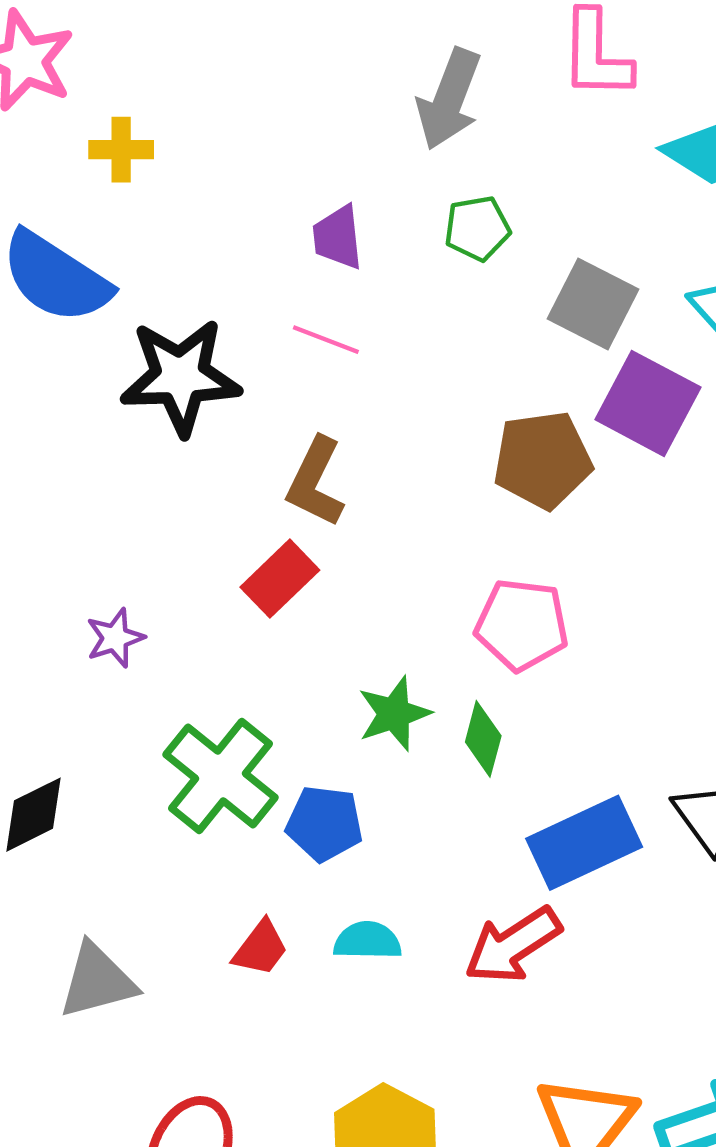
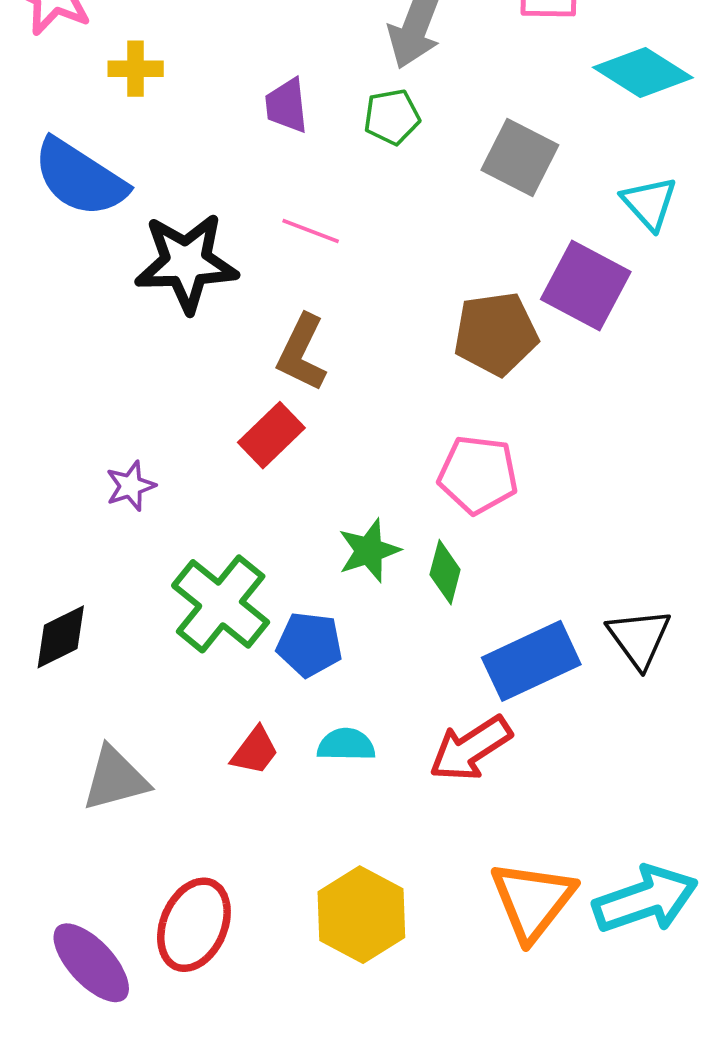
green pentagon: (477, 228) -> (392, 117), moved
purple trapezoid: (338, 237) -> (287, 105), moved
gray square: (593, 304) -> (520, 157), moved

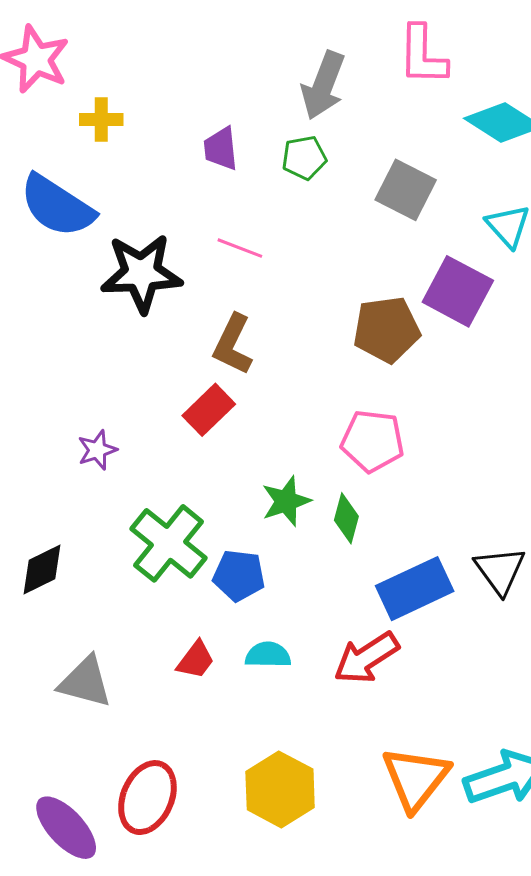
gray triangle: (115, 779) -> (85, 682), turned 30

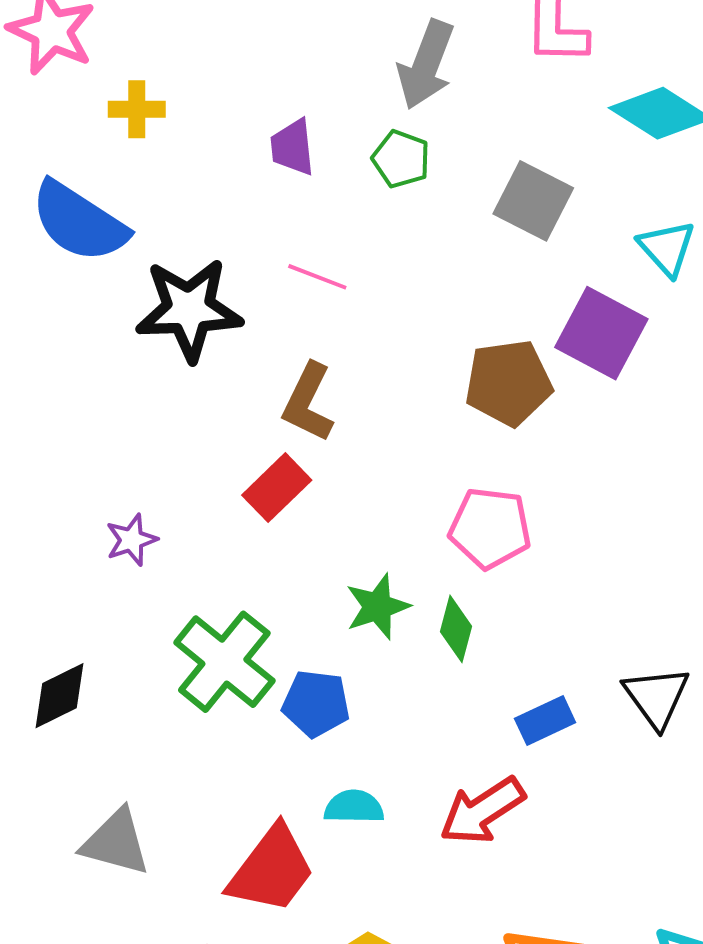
green pentagon: (304, 158) -> (401, 159), turned 30
blue rectangle: (415, 589) -> (545, 721), size x0.6
red trapezoid: (196, 660) -> (272, 870), moved, size x1.8

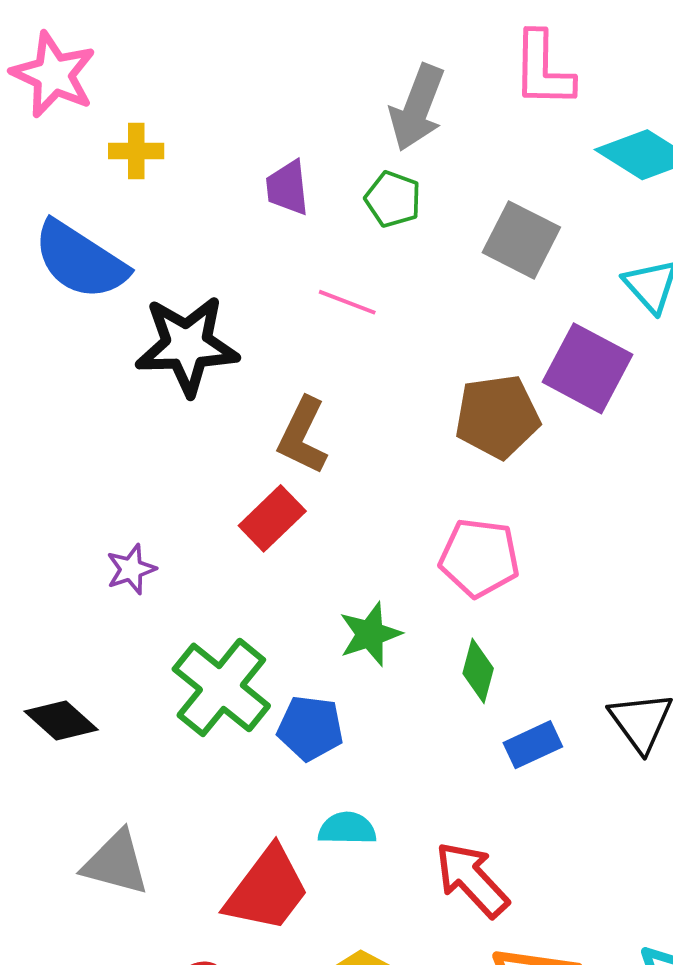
pink line: (317, 277) -> (347, 302), moved
green diamond: (456, 629) -> (478, 671), moved
black diamond: (59, 696) -> (61, 721), turned 68
red arrow: (482, 811) -> (472, 879), moved, turned 80

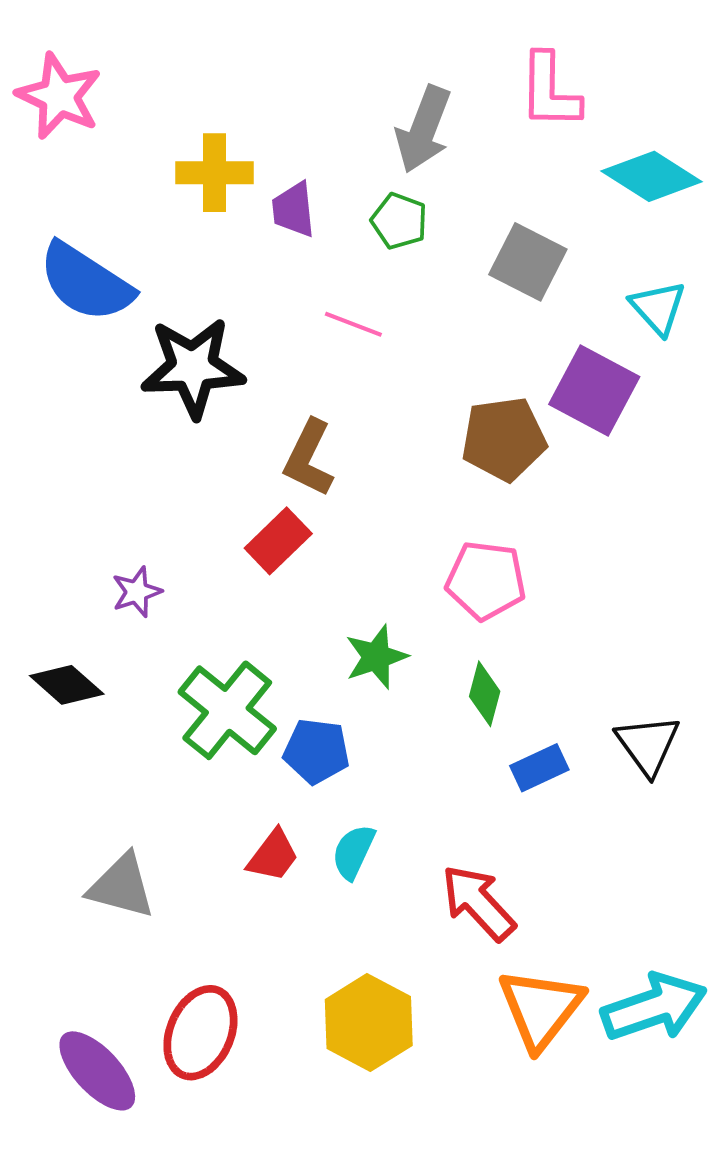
yellow cross: (136, 151) -> (214, 173), moved, size x1.4
black diamond: (61, 721) -> (67, 685), moved
cyan semicircle: (347, 829) -> (353, 852), turned -66
red trapezoid: (267, 890) -> (273, 856), moved, size x0.6

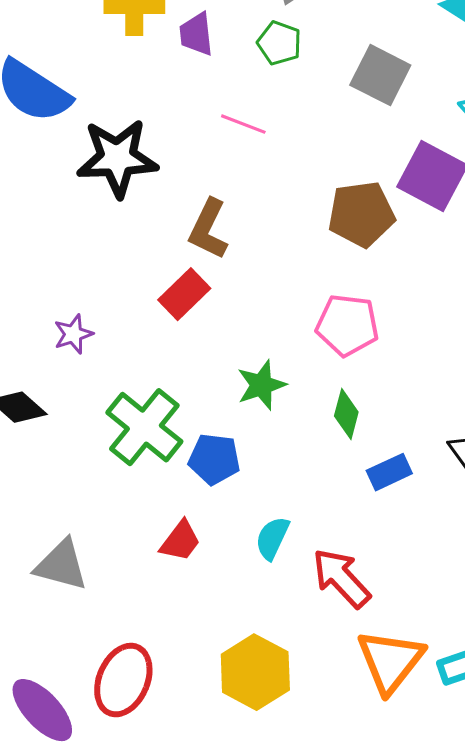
cyan semicircle: (353, 852) -> (272, 538), moved

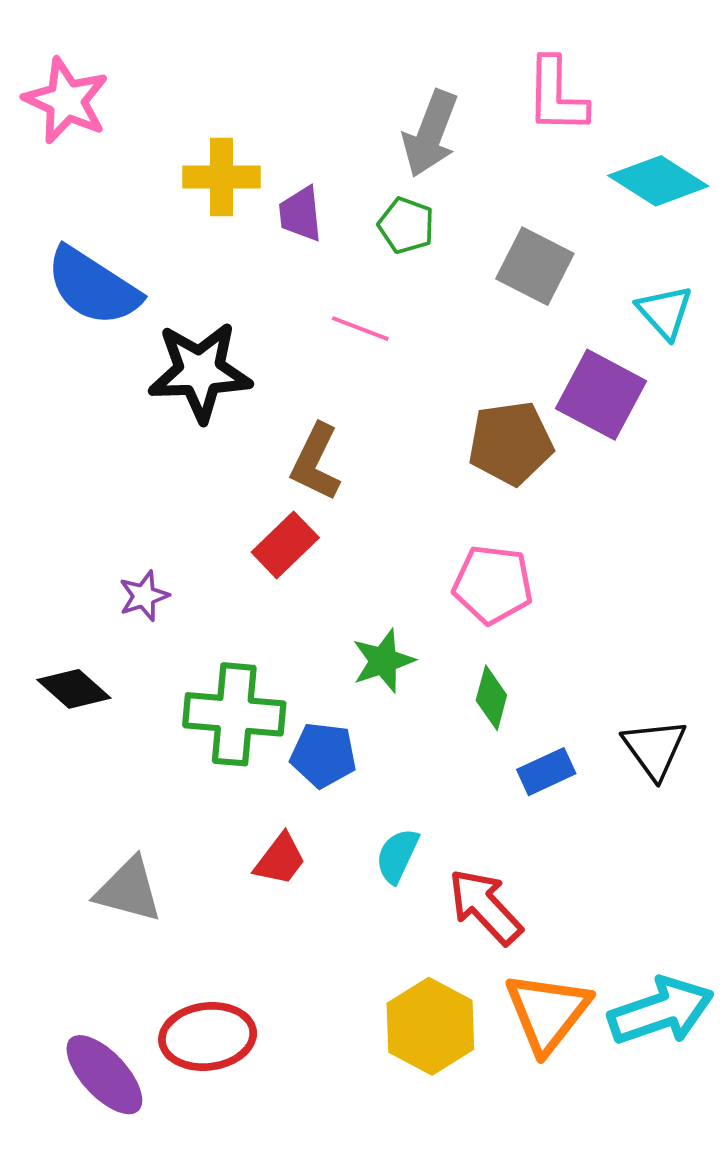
green cross: (144, 427) -> (234, 714), turned -34
yellow hexagon: (255, 672) -> (430, 1026), moved
red ellipse: (123, 680) -> (208, 1036), turned 60

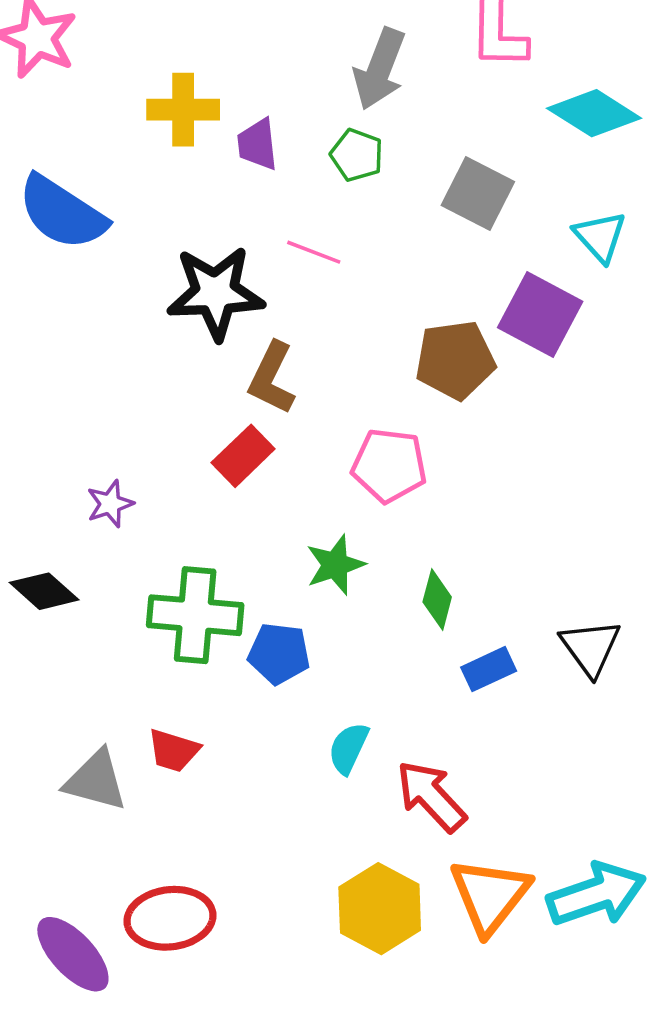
black star: (200, 372) -> (216, 293), moved
pink pentagon: (493, 584) -> (389, 465), moved
red trapezoid: (280, 859) -> (174, 751), moved, turned 70

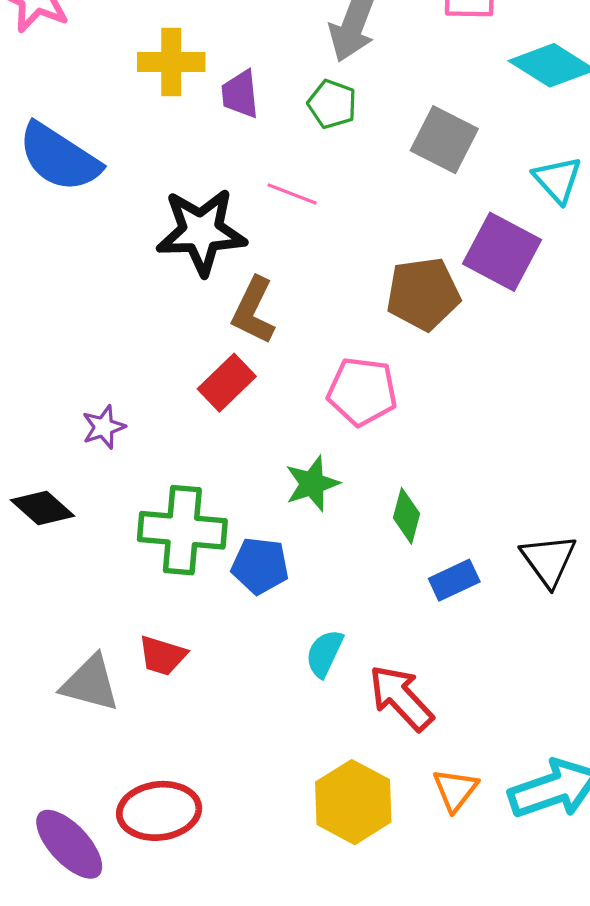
orange triangle: (490, 896) -> (455, 790), size x0.6

